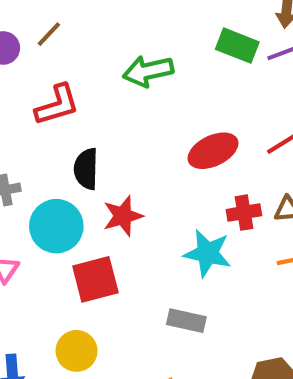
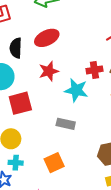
red ellipse: (213, 151) -> (47, 38), moved
red star: (123, 216) -> (49, 71), moved

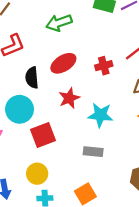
red cross: (94, 70) -> (104, 66), moved

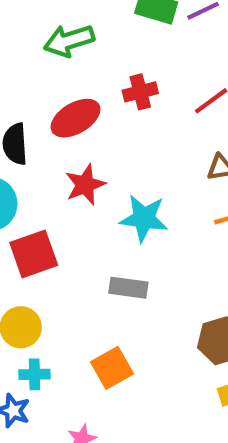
red cross: (104, 66) -> (140, 92), moved

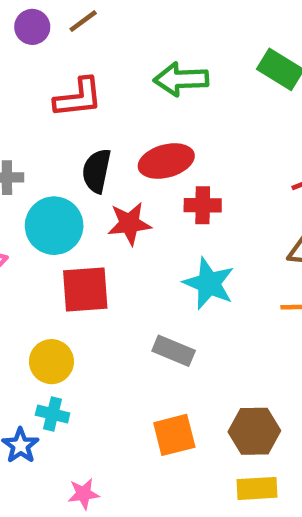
red cross: (140, 92) -> (203, 205), moved
red star: (85, 185) -> (129, 224), moved
orange square: (112, 368) -> (174, 435), moved

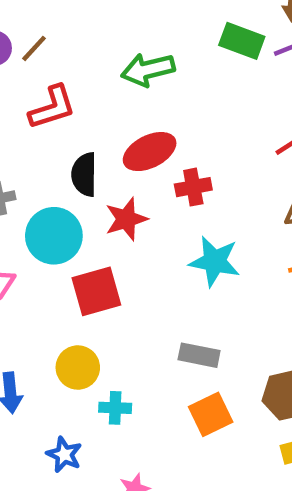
brown line: (83, 21) -> (34, 48), moved
gray rectangle: (174, 351) -> (199, 355), moved
cyan cross: (53, 414) -> (115, 408), moved

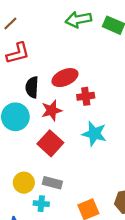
green arrow: (148, 70) -> (78, 19), moved
red square: (96, 291) -> (50, 143), moved, turned -35
gray rectangle: (199, 355) -> (52, 183), moved

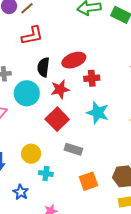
gray rectangle: (52, 183) -> (73, 149), moved

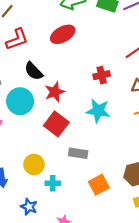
red ellipse: (74, 60) -> (63, 34), moved
black semicircle: (43, 67) -> (34, 71), turned -42
red cross: (92, 78) -> (102, 75), moved

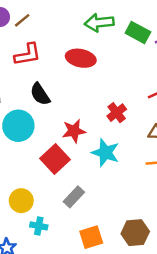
red ellipse: (63, 34) -> (81, 58), turned 30
red cross: (102, 75) -> (117, 113), turned -35
red star: (55, 92) -> (74, 131), moved
gray rectangle: (78, 153) -> (74, 197), turned -66

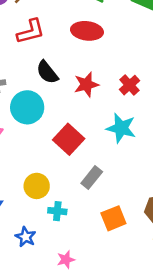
red star: (74, 131) -> (86, 85), moved

